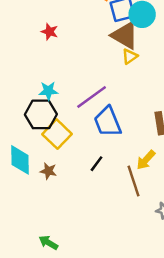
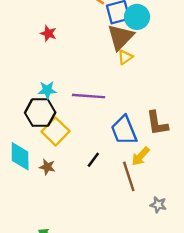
brown triangle: (125, 35) -> (120, 37), turned 44
purple line: (92, 97) -> (89, 96), turned 40
blue trapezoid: (108, 122) -> (124, 130), moved

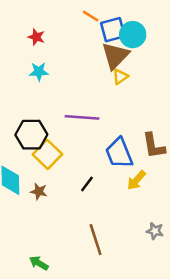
red star: (48, 33) -> (36, 37), moved
cyan star: (47, 90) -> (39, 72), moved
brown line: (129, 176) -> (96, 240), moved

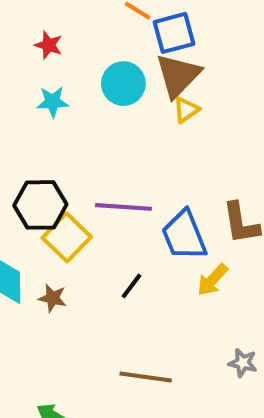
cyan circle: (133, 35) -> (123, 84), moved
purple line: (82, 117) -> (123, 207), moved
brown line: (96, 240) -> (146, 377), turned -64

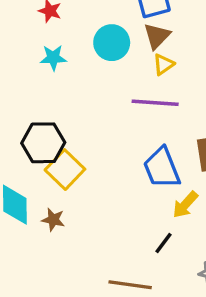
brown triangle: (178, 75) -> (157, 36), size x0.7
purple line: (123, 207) -> (155, 103), moved
black line: (131, 286) -> (163, 243), moved

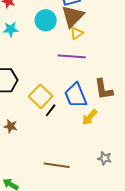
brown triangle: (157, 36) -> (73, 16), size x1.4
yellow square: (65, 170) -> (41, 96), moved
black line: (163, 243) -> (51, 110), moved

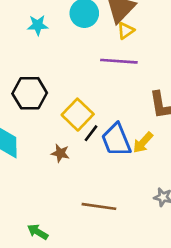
blue trapezoid: (76, 95) -> (116, 140), moved
brown star: (11, 126) -> (60, 153), moved

